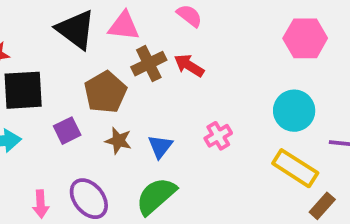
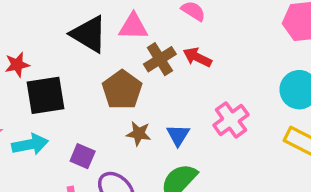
purple square: (67, 131) -> (83, 156), moved, turned -35
pink cross: (218, 136) -> (231, 120), size x1.4

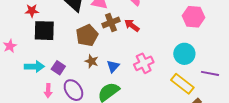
cyan arrow: (30, 144) -> (34, 67), moved

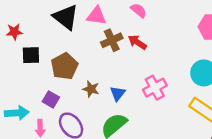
black square: (44, 31) -> (31, 55), size x0.7
brown pentagon: (87, 35) -> (64, 66), moved
cyan arrow: (34, 67) -> (17, 113), moved

